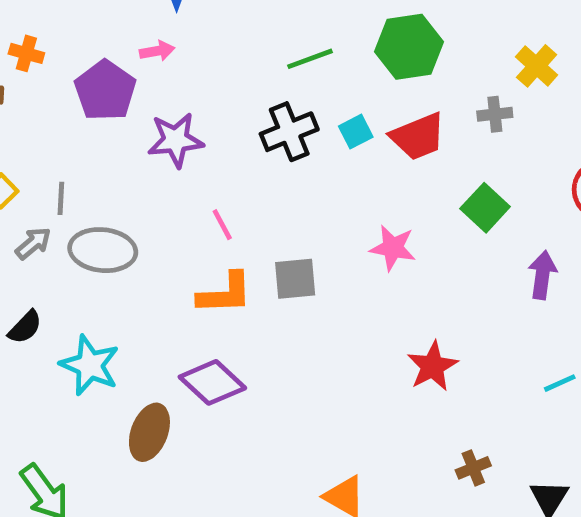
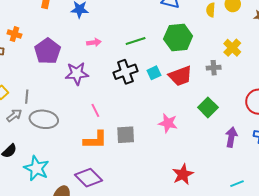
pink arrow: (157, 51) -> (94, 42), moved

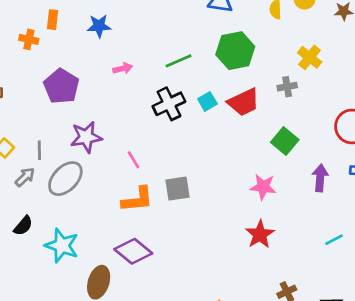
orange cross: (14, 34) -> (29, 39), moved
purple star: (77, 73) -> (86, 137), moved
gray ellipse: (44, 119) -> (65, 179), turned -48
pink star: (168, 123) -> (263, 187), moved

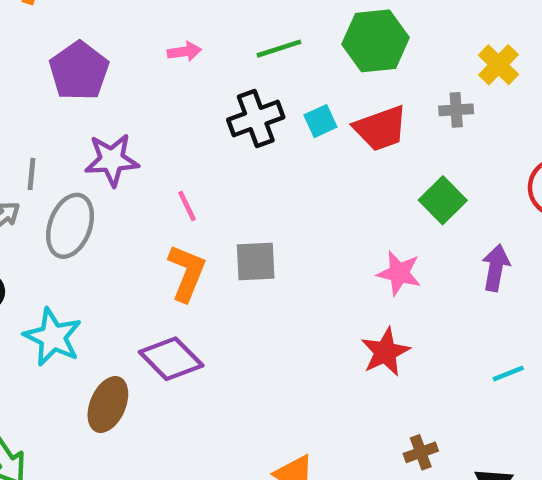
gray ellipse: (65, 179) -> (70, 226), turned -30
orange L-shape: (137, 199) -> (187, 273), turned -68

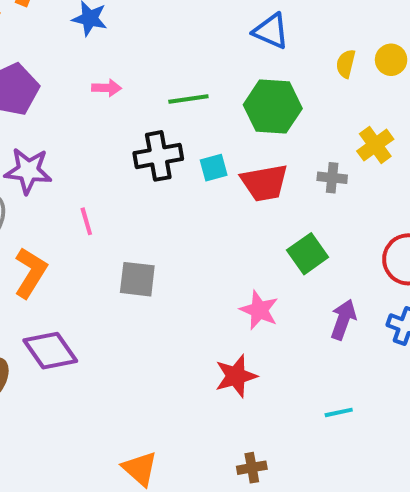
orange L-shape: (187, 273) -> (30, 273), moved

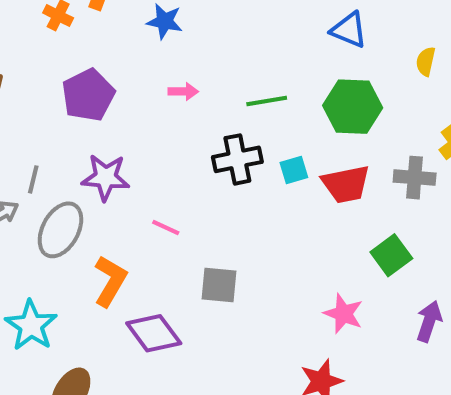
gray cross: (332, 178) -> (415, 178), size x1.4
pink line: (86, 221) -> (166, 227), turned -48
purple diamond: (50, 351) -> (154, 333), moved

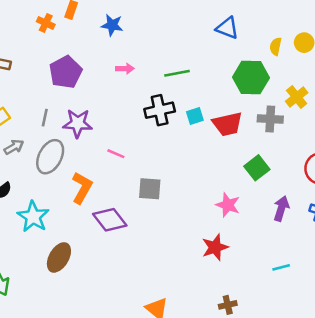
green hexagon: (353, 107) -> (251, 78), moved
gray line: (33, 179) -> (45, 118), moved

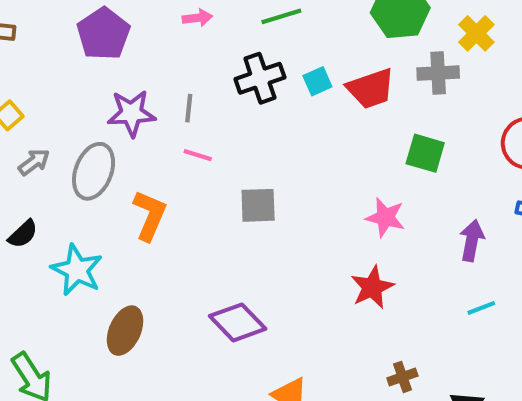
gray line: (45, 118) -> (189, 108), moved
green square: (257, 168) -> (425, 153), turned -30
purple arrow: (281, 208) -> (472, 240), moved
purple diamond: (110, 220) -> (238, 322), moved

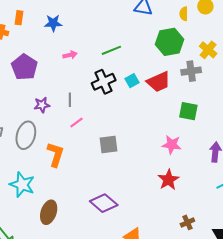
purple star: (131, 113) -> (42, 105), size x0.7
pink line: (198, 155) -> (76, 123), turned -48

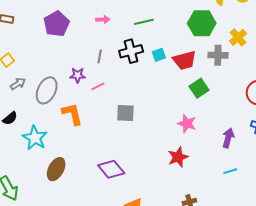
gray line: (70, 100) -> (100, 56), moved
purple star: (42, 105) -> (78, 75), moved
green square: (188, 111) -> (199, 88), moved, turned 36
orange L-shape: (56, 154) -> (72, 114), turned -40

